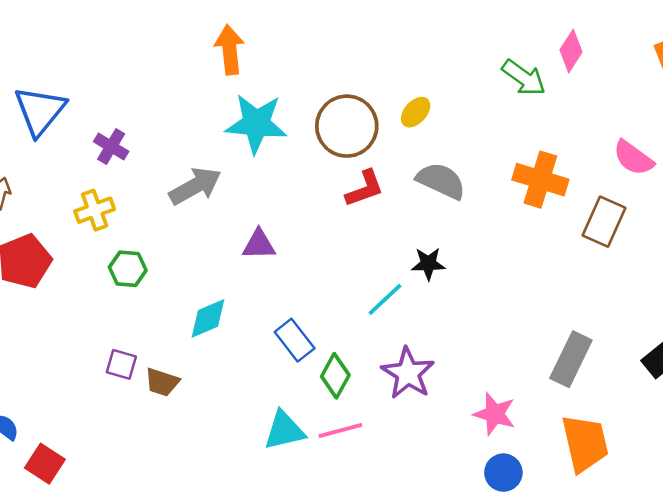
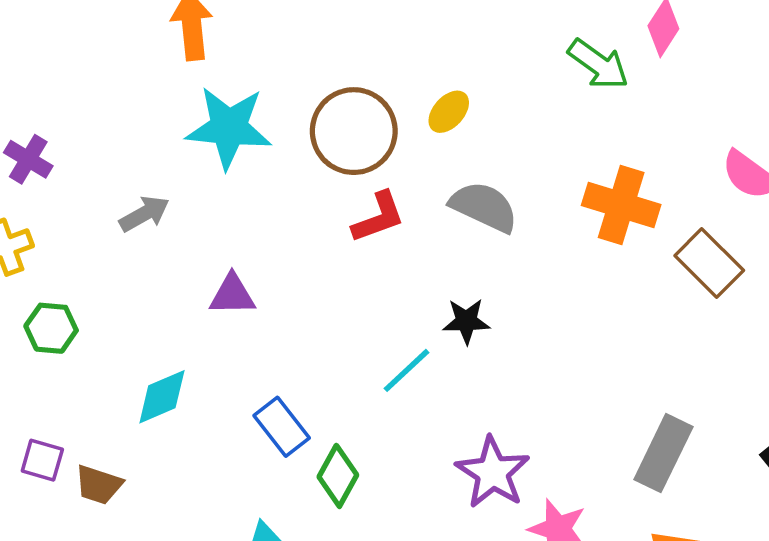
gray arrow: (195, 186) -> (144, 214), size x0.7
brown rectangle: (604, 222) -> (709, 263), turned -69
purple star: (408, 373) -> (493, 472), moved

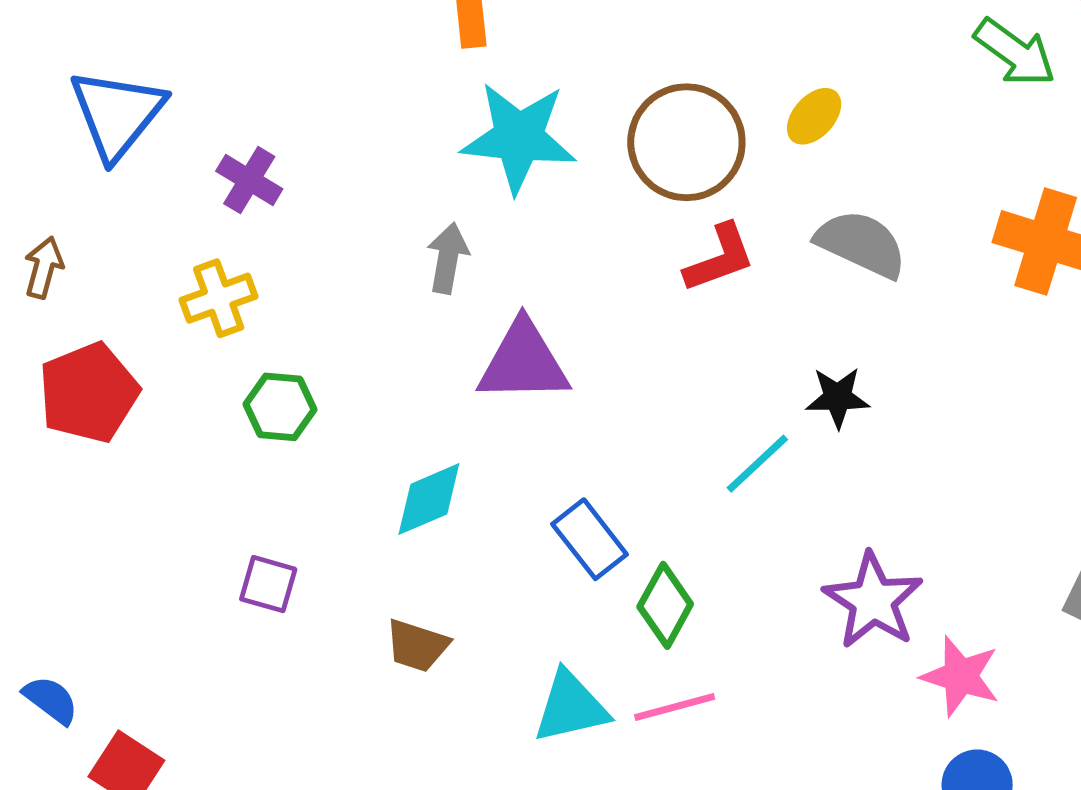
gray arrow: (144, 214) -> (448, 258), moved, turned -51
purple triangle: (232, 295) -> (523, 362), size x1.5
brown trapezoid: (99, 485) -> (417, 646), moved

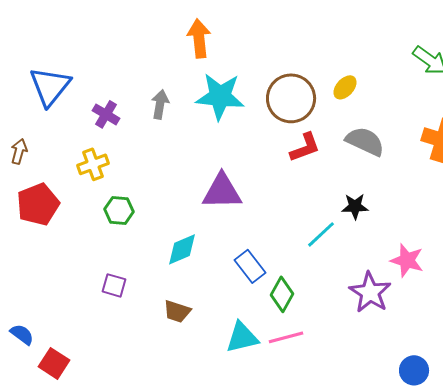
gray arrow: (448, 258) -> (160, 104), moved
pink star: (961, 676) -> (407, 260), moved

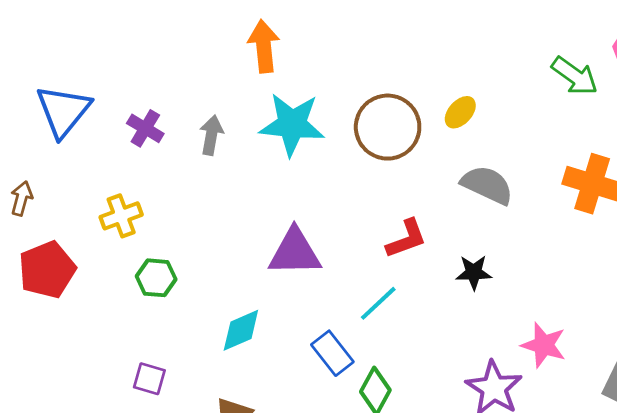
purple cross: (106, 114) -> (145, 128), moved
red L-shape: (305, 147) -> (406, 239), moved
cyan line: (321, 234) -> (378, 303), moved

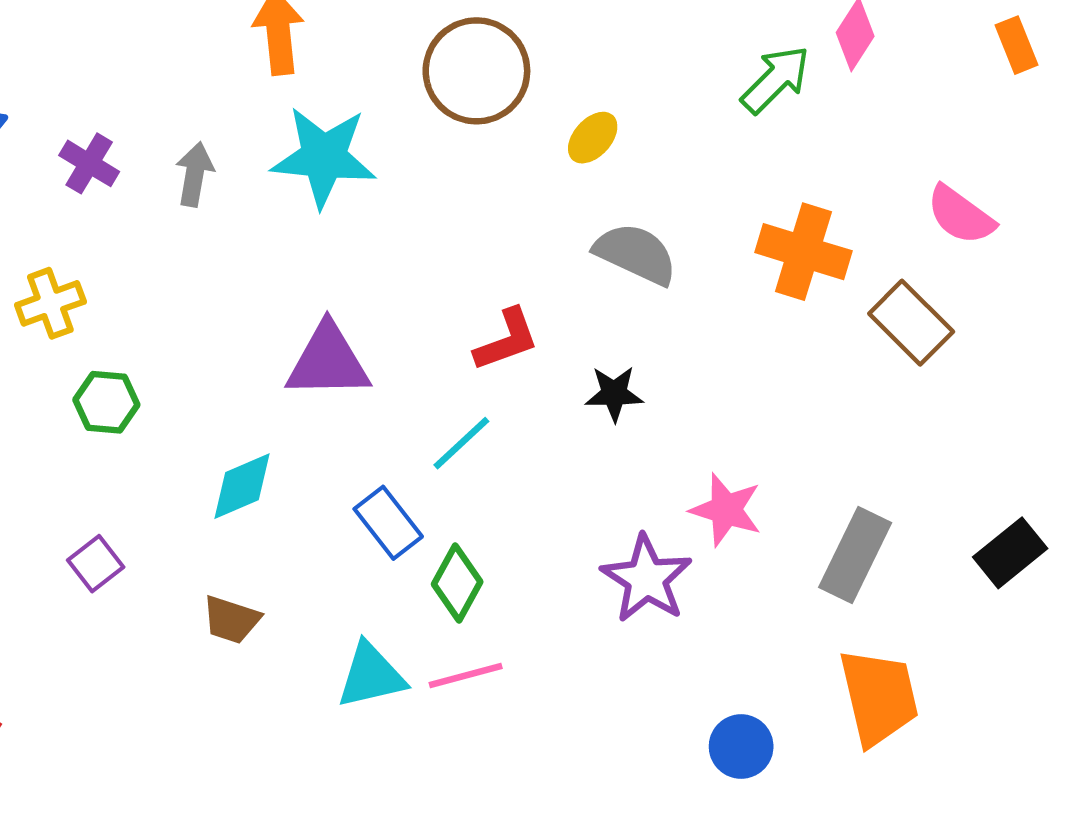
green arrow: (575, 76) -> (776, 80), turned -81
brown circle: (388, 127) -> (476, 71), moved
purple square: (149, 379) -> (96, 564), turned 36

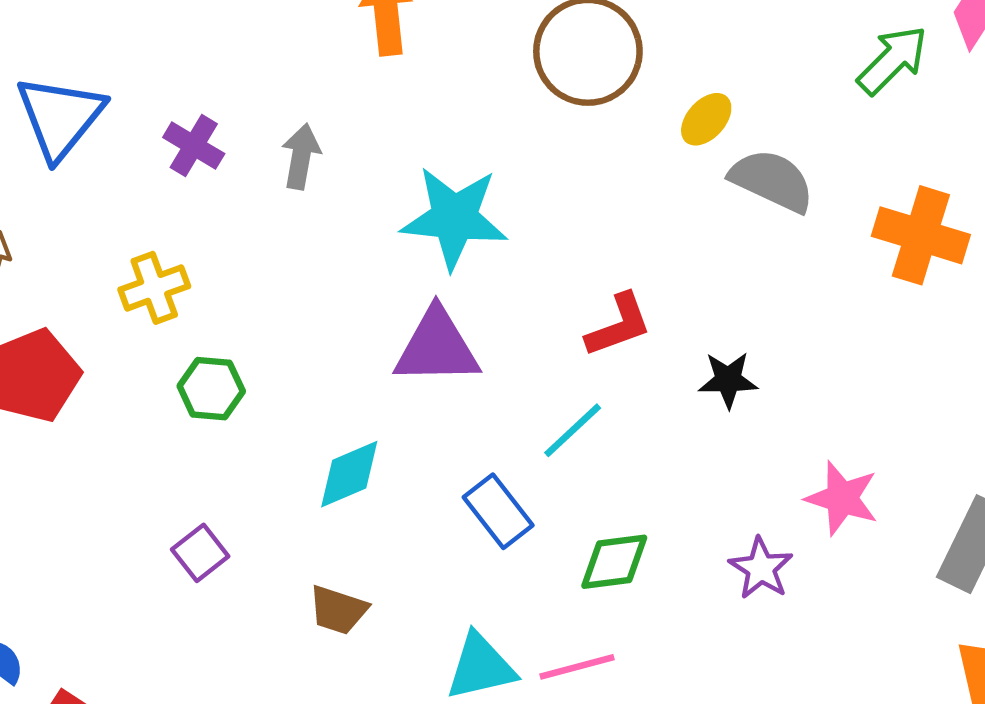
cyan star: (324, 157) -> (454, 218), moved
gray semicircle: (636, 254) -> (772, 181), moved
purple star: (646, 579) -> (761, 568), size x0.7
green diamond: (457, 583) -> (614, 562), moved, turned 54

